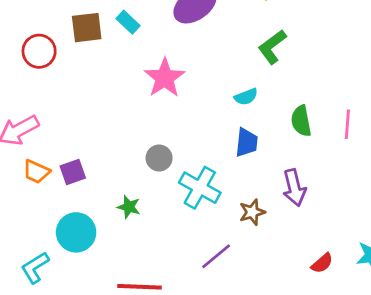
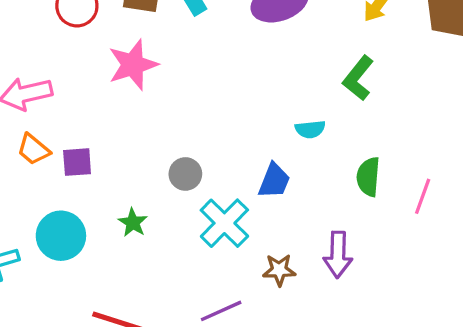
green L-shape: (272, 47) -> (358, 78), turned -30
pink star: (165, 78) -> (133, 65), moved
blue trapezoid: (247, 143) -> (274, 181), moved

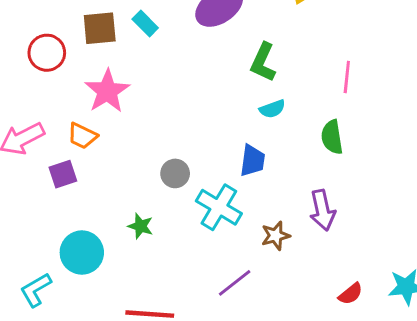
green L-shape: (358, 78) -> (263, 62), moved
orange trapezoid: (33, 149) -> (82, 136), moved
purple square: (77, 162) -> (63, 174), moved
pink line: (423, 196) -> (347, 77), moved

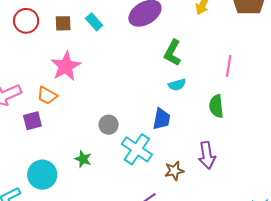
brown square: (100, 28) -> (63, 23), size x0.7
red circle: (47, 53) -> (26, 21), moved

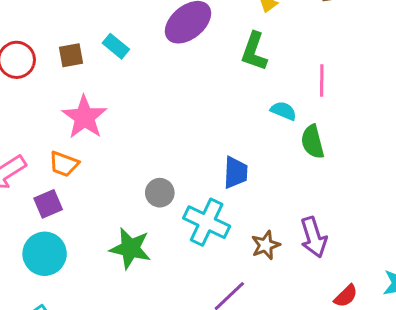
green L-shape: (173, 53) -> (254, 51), moved
cyan semicircle: (177, 85) -> (283, 111), moved, turned -132
purple arrow: (207, 155) -> (314, 237), moved
green star: (83, 159) -> (130, 248), size x1.6
cyan circle: (42, 175) -> (45, 254), moved

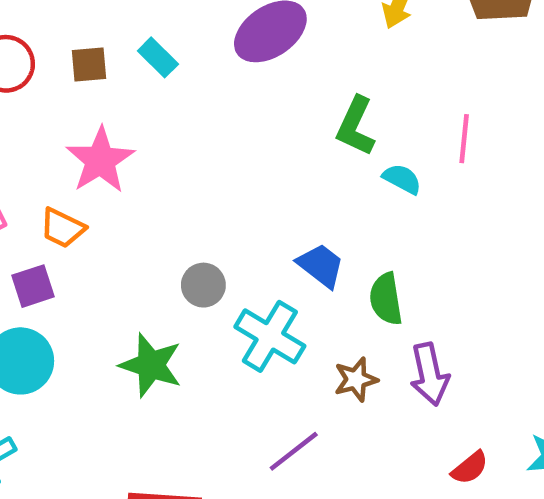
green L-shape: (254, 51) -> (356, 126), moved
green semicircle: (313, 142) -> (386, 299), moved
blue trapezoid: (236, 173) -> (321, 265), turned -60

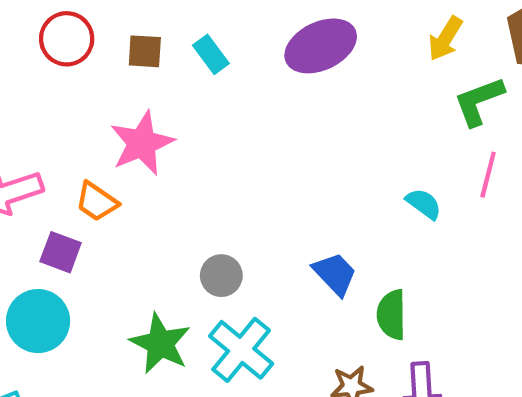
green L-shape: (356, 126) -> (479, 101), moved, turned 36
purple square: (33, 286) -> (61, 252), turned 30
cyan cross: (270, 336) -> (241, 350), moved

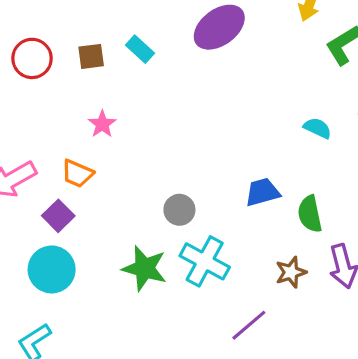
pink star: (142, 143) -> (102, 124), size x0.6
purple square: (61, 252) -> (58, 216), turned 36
blue trapezoid: (335, 274) -> (262, 192), turned -51

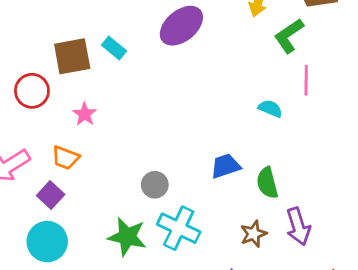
brown square: (91, 56) -> (72, 56), size x1.6
red circle: (32, 58) -> (32, 91), moved

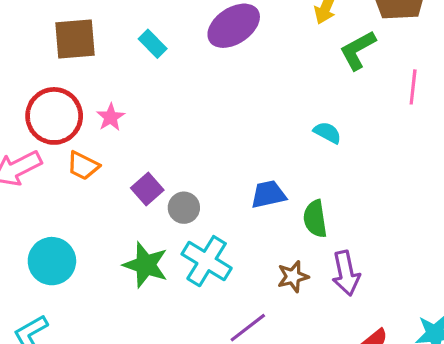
brown square: (72, 56) -> (75, 39), moved
pink line: (306, 80) -> (413, 87), moved
red circle: (32, 91) -> (54, 116), moved, size x1.4
purple square: (51, 195) -> (147, 189), moved

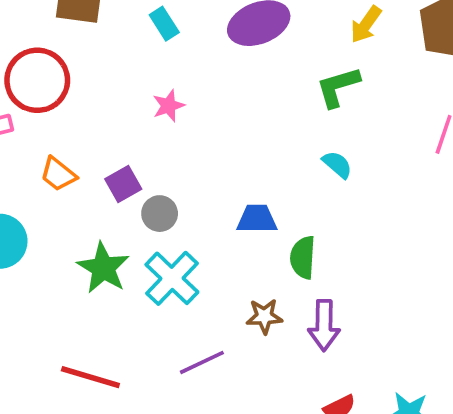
green L-shape: (358, 50) -> (338, 87), moved
pink star: (111, 117) -> (168, 106), moved
orange trapezoid: (83, 166) -> (58, 174), moved

